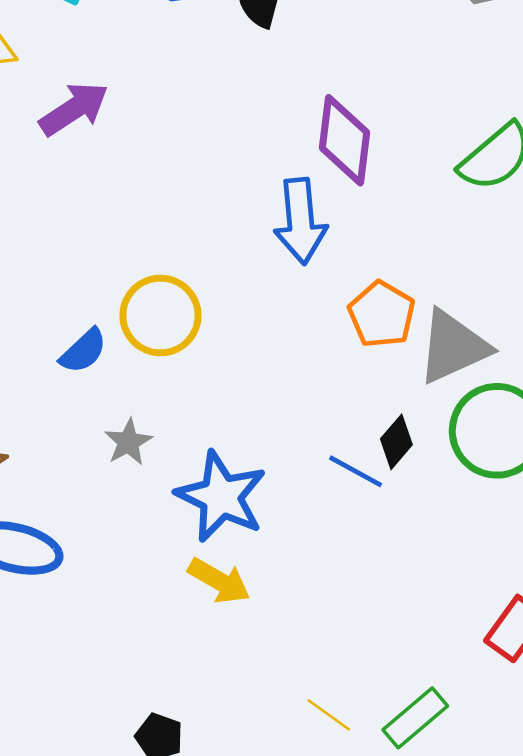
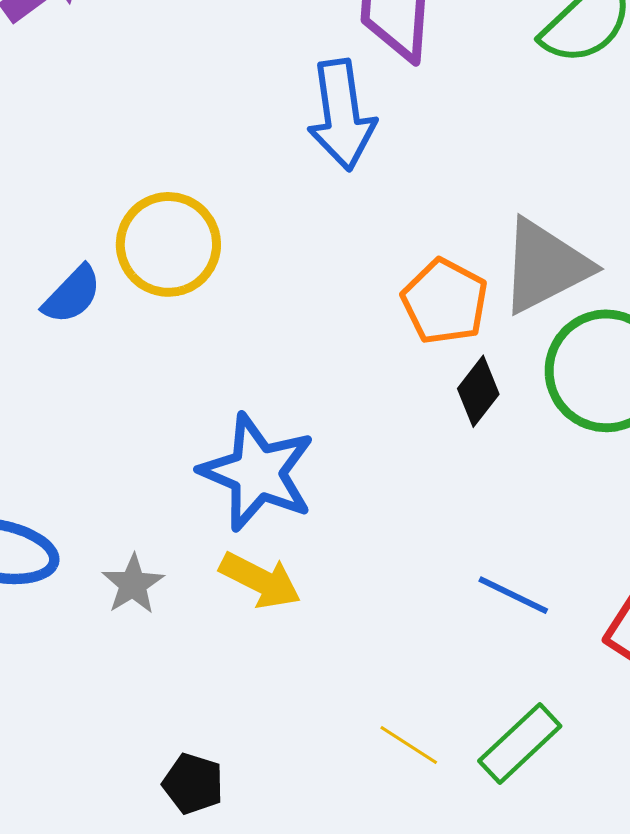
orange pentagon: (382, 314) -> (445, 302), moved
gray star: (128, 442) -> (133, 584), moved
blue line: (356, 471) -> (513, 595), moved

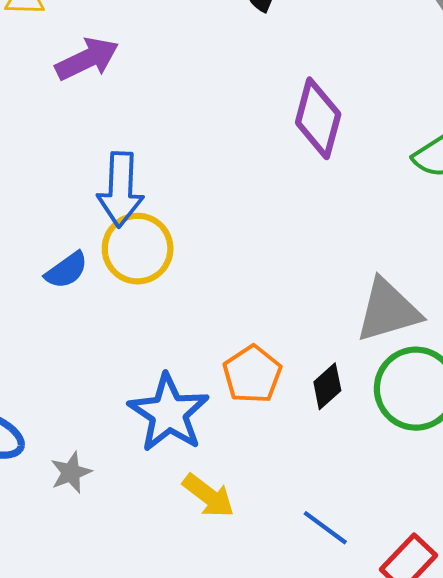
blue arrow: (342, 115) -> (121, 189), moved
orange pentagon: (445, 302) -> (252, 374), moved
yellow arrow: (260, 580) -> (208, 496), moved

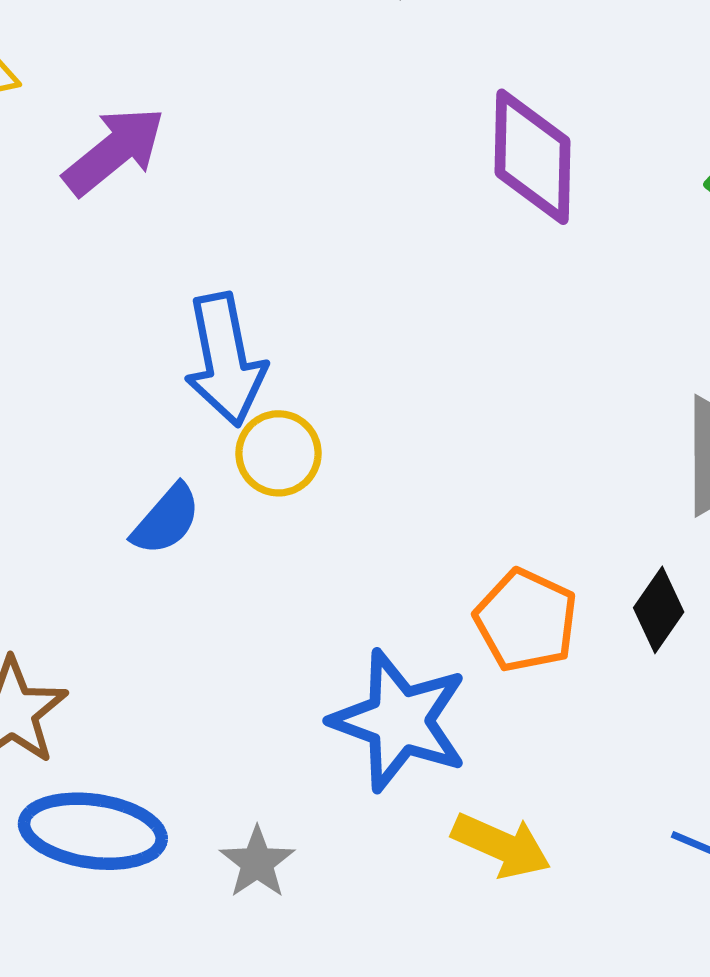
yellow circle: (138, 249) -> (279, 453), size x0.7

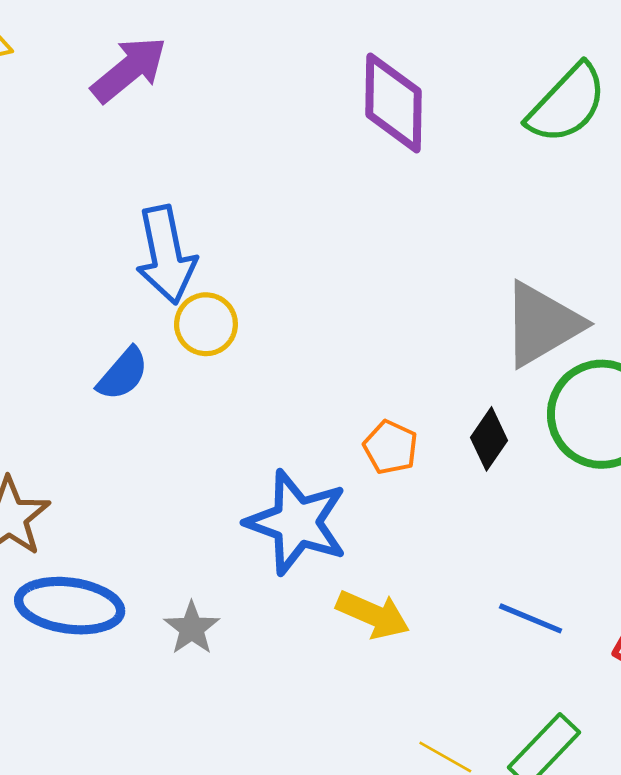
purple arrow: (114, 151) -> (129, 69), moved
orange pentagon: (526, 620) -> (390, 447), size x0.7

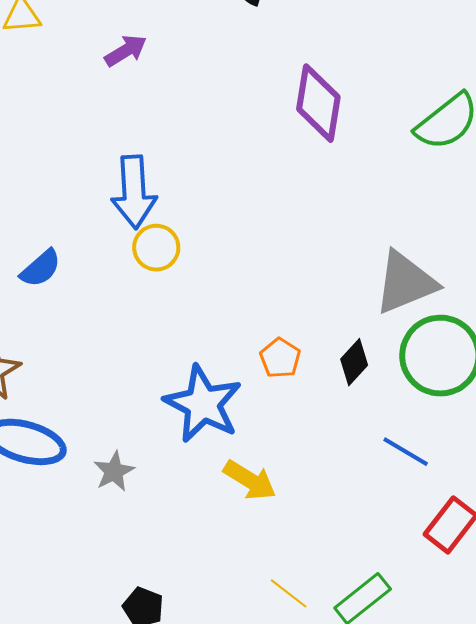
purple arrow: (129, 69) -> (126, 51), size x0.7
blue semicircle: (123, 374) -> (41, 268), moved
blue line: (531, 618) -> (406, 452), moved

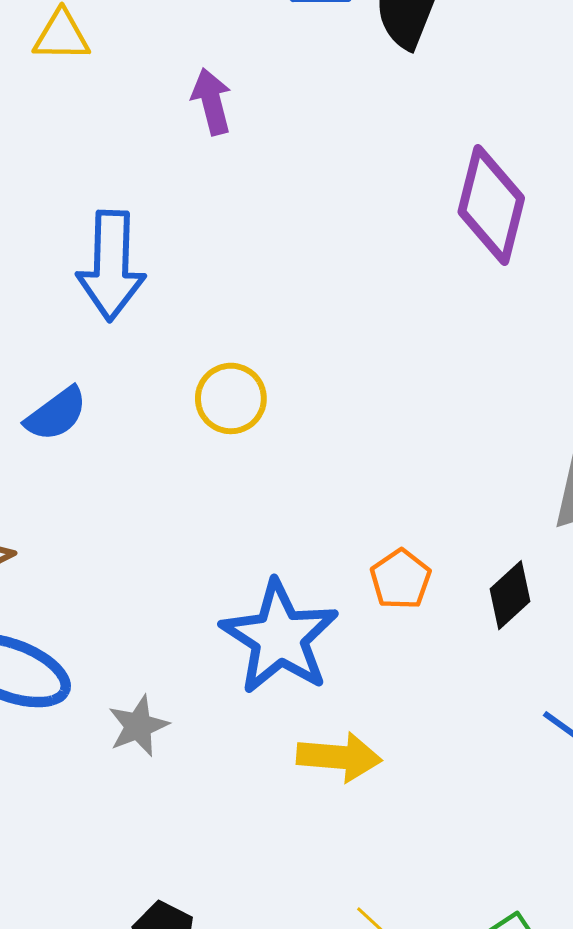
purple arrow: (126, 51) -> (212, 102), turned -78
blue arrow: (134, 192) -> (111, 266), moved
yellow arrow: (250, 480) -> (339, 757), turned -32

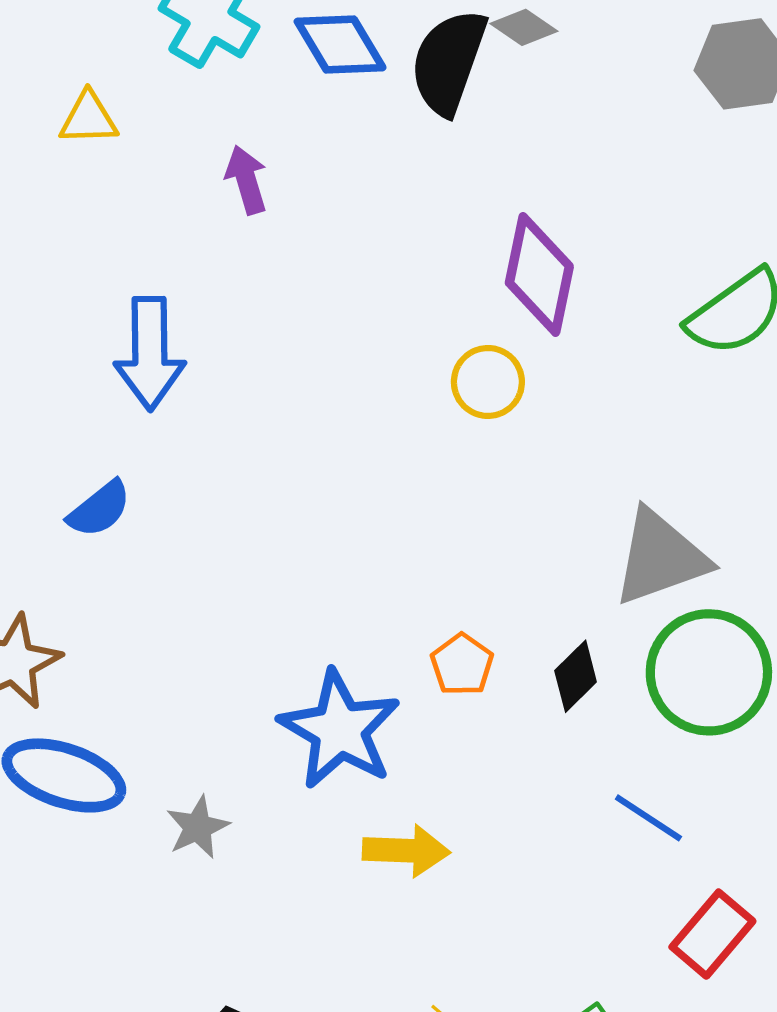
yellow circle: (231, 398) -> (488, 382), moved

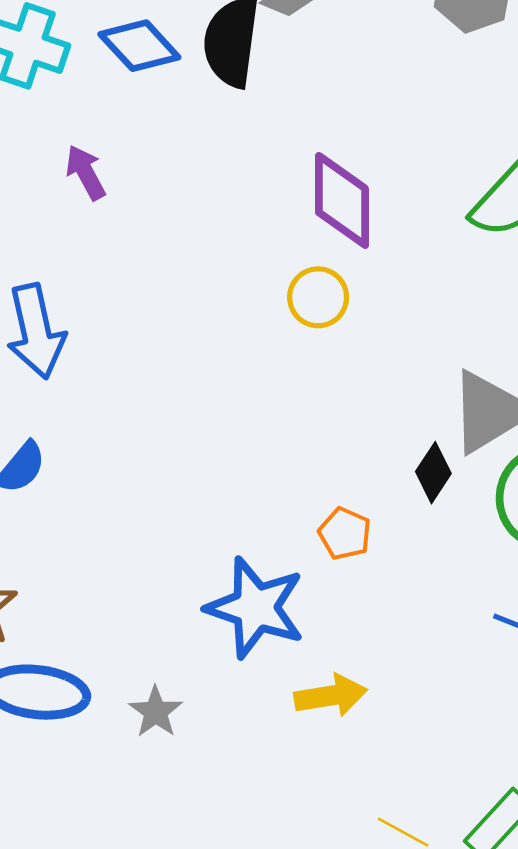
black diamond: (576, 676) -> (433, 473), moved

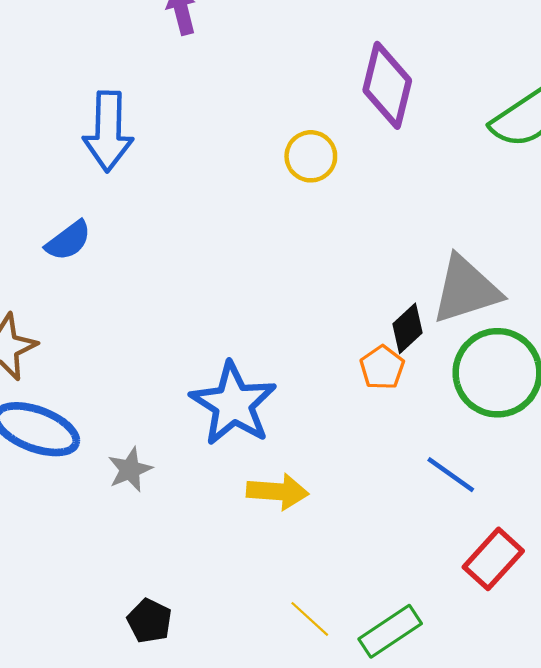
yellow circle: (318, 297) -> (311, 156), moved
orange pentagon: (345, 534) -> (382, 368), moved

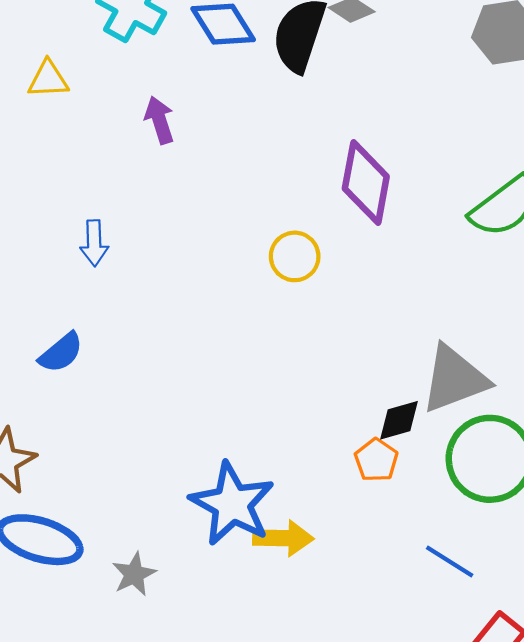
blue arrow: (108, 131) -> (94, 243), size x0.6
black diamond: (408, 328) -> (399, 420), turned 30
yellow arrow: (278, 492) -> (283, 538), moved

